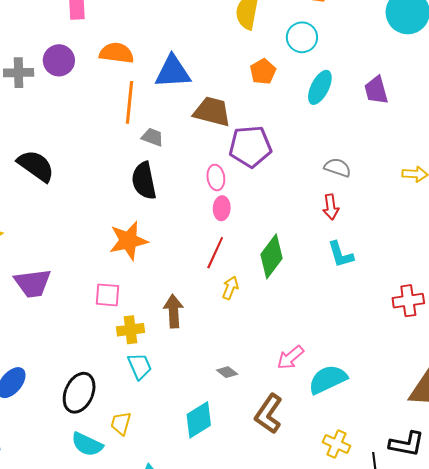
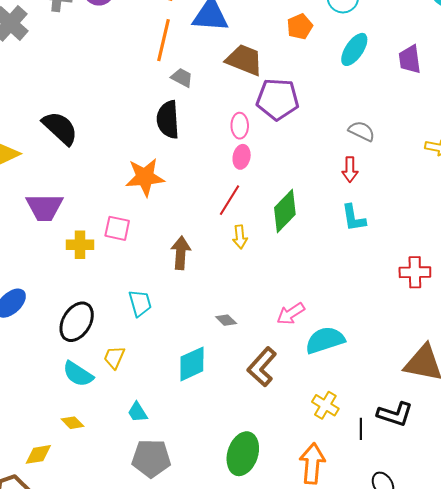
black semicircle: (36, 166) -> (60, 128), moved
yellow arrow: (230, 288) -> (240, 237), turned 145
yellow cross: (131, 330) -> (80, 245), moved

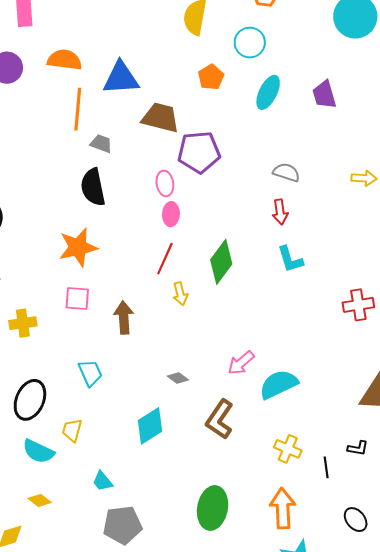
pink square: (117, 228) -> (77, 298), moved
black L-shape: (395, 414) -> (358, 448), size x0.6

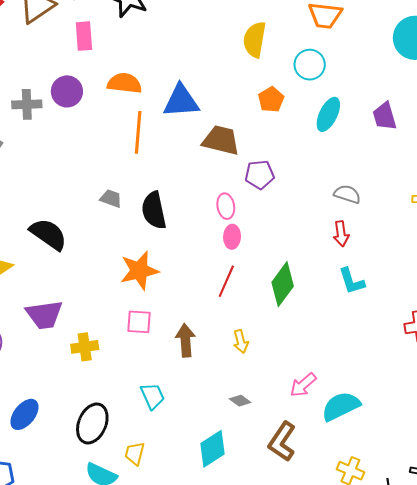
gray trapezoid: (101, 144) -> (111, 199), moved
purple pentagon: (199, 152) -> (260, 175), size x0.7
yellow arrow: (180, 294) -> (241, 341), moved

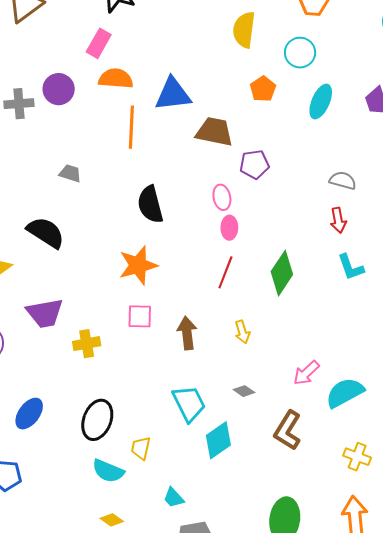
pink rectangle: (84, 36) -> (99, 43), moved, turned 36
gray trapezoid: (111, 199) -> (70, 173), moved
cyan trapezoid: (152, 396) -> (189, 403), moved, size x1.4

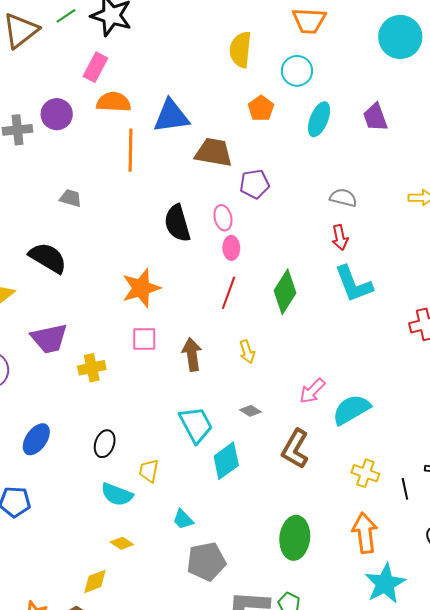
black semicircle: (150, 204) -> (177, 223), moved
cyan L-shape: (351, 267) -> (354, 284), size x1.4
black ellipse: (97, 420) -> (105, 444), size x0.7

